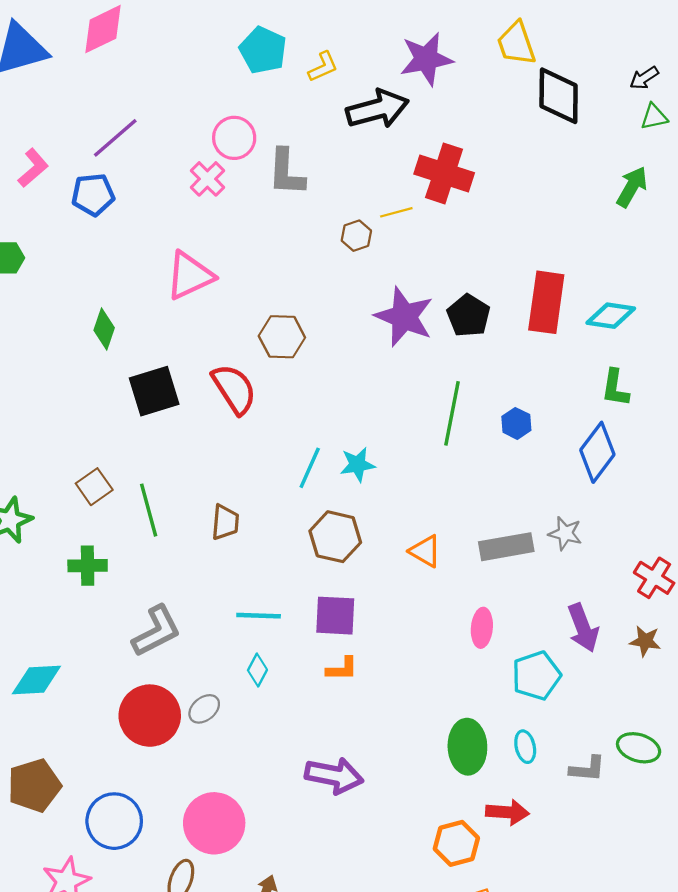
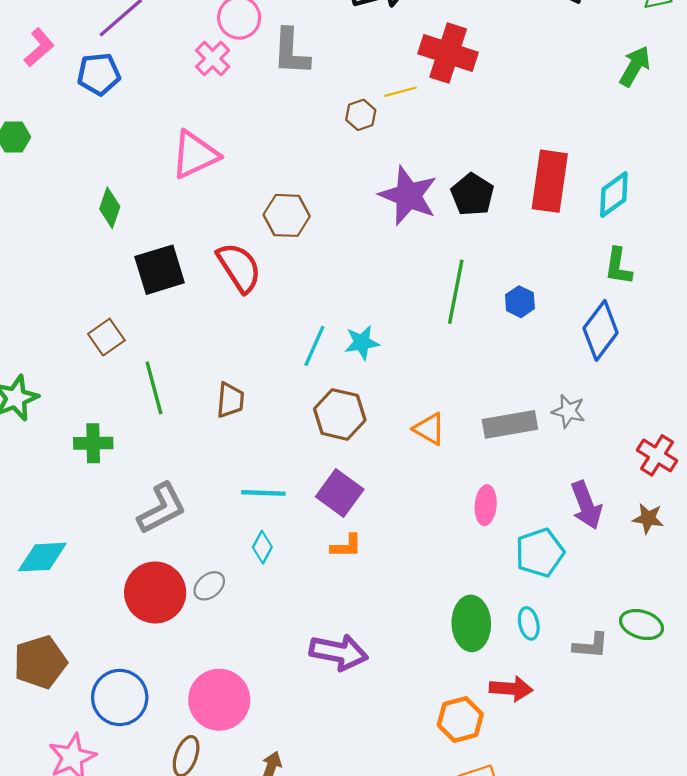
cyan diamond: (611, 316) -> (614, 194), turned -45
brown square: (94, 487) -> (106, 337), moved
purple square: (335, 616) -> (340, 493), turned 33

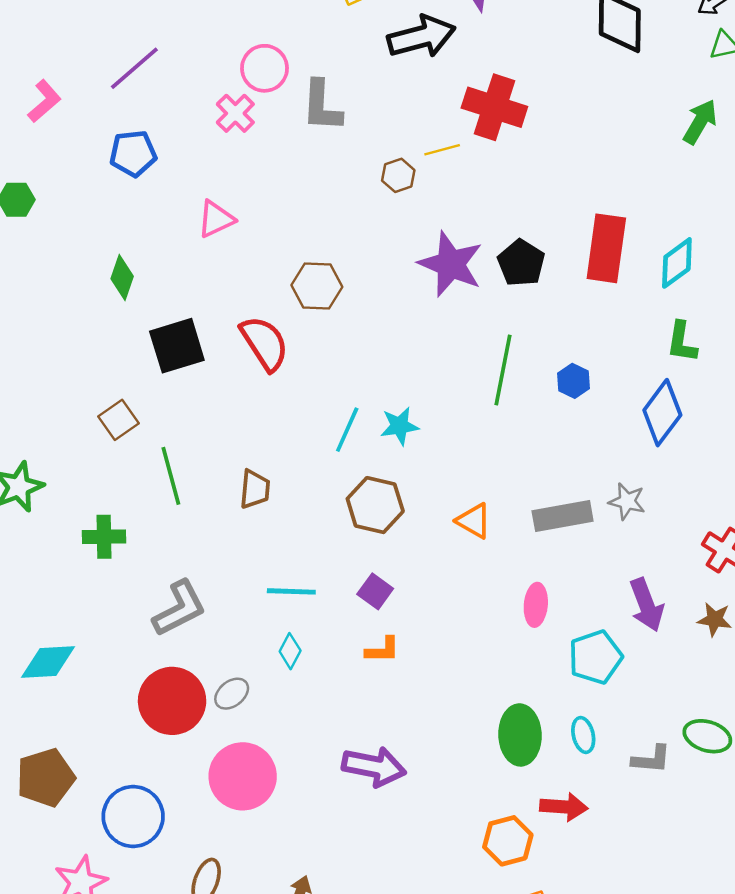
blue pentagon: (99, 74) -> (133, 153), moved
pink triangle: (195, 155) -> (216, 219), size x0.7
purple square: (340, 493) -> (375, 591), size x0.7
pink circle: (219, 700) -> (243, 776), moved

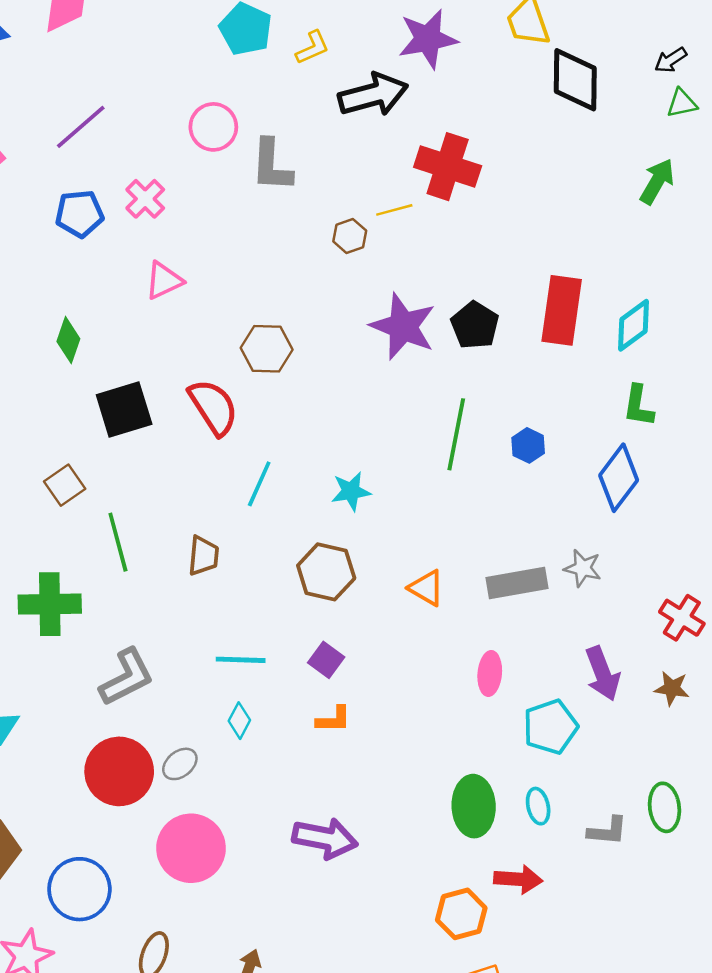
pink cross: (235, 113) -> (145, 199), moved
cyan line: (347, 430) -> (259, 484), moved
green cross: (104, 537) -> (50, 604), size x1.4
green ellipse: (707, 736) -> (664, 807), turned 66

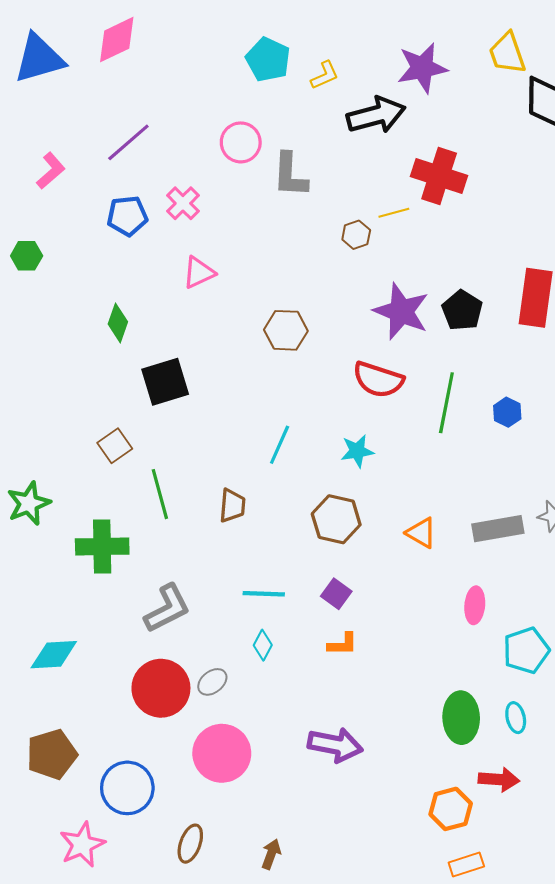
red semicircle: (213, 407) -> (378, 380), moved, turned 141

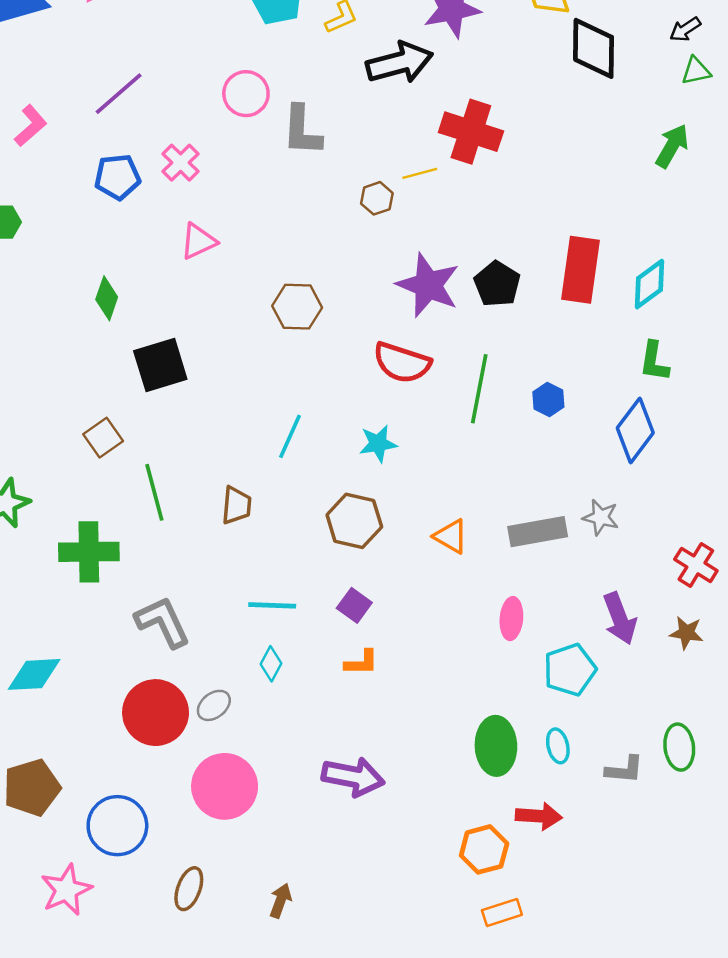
gray L-shape: (167, 608) -> (163, 622), turned -88

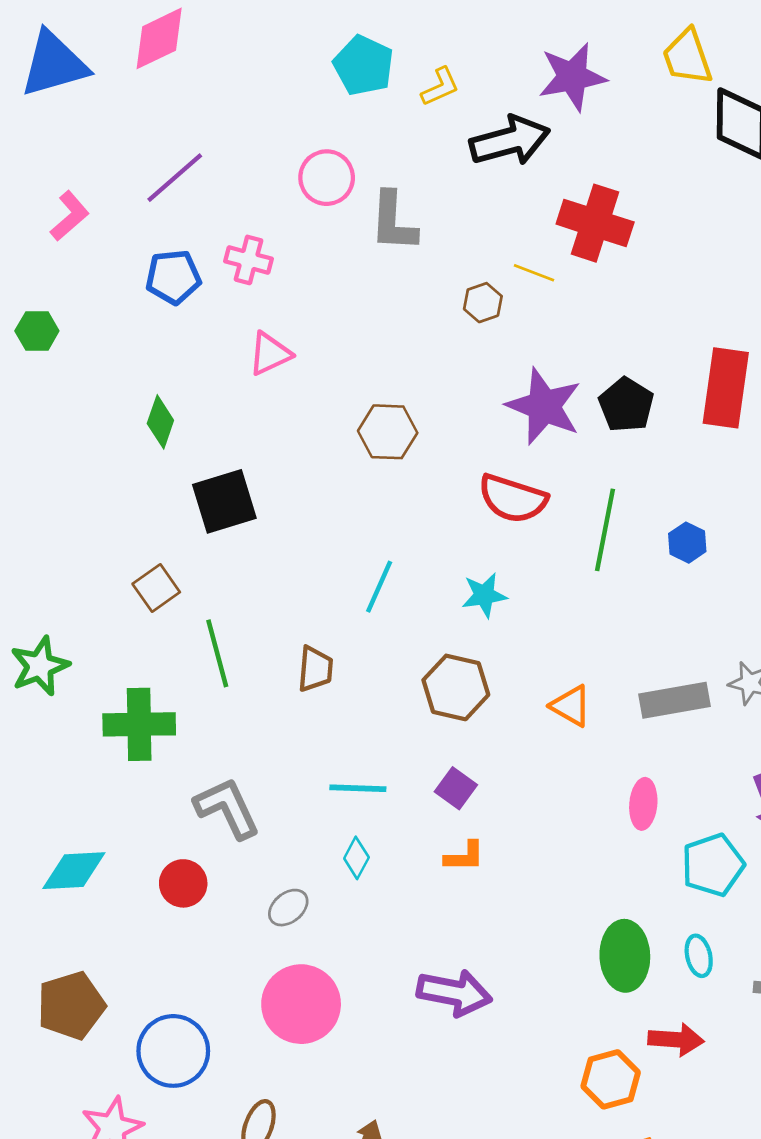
pink cross: (181, 163) -> (249, 260), turned -30
yellow line: (420, 173) -> (534, 273), turned 36
red circle: (156, 713) -> (183, 883), moved, size x0.6

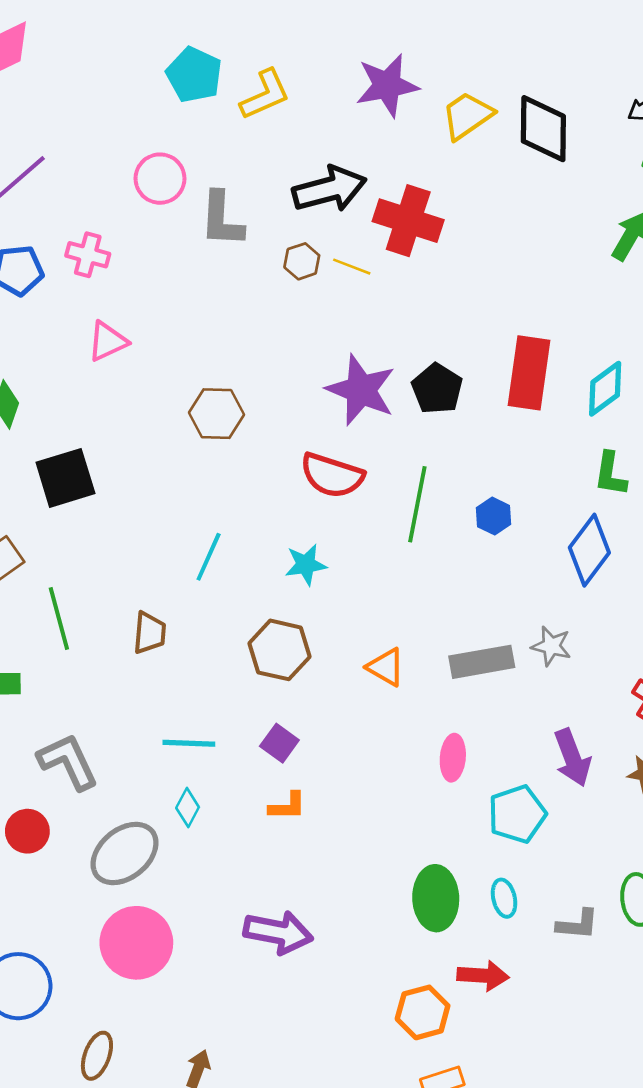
yellow trapezoid: (687, 57) -> (467, 116), moved, turned 74
yellow L-shape: (440, 87) -> (265, 95), size x1.4
black arrow: (510, 141) -> (329, 189), moved
brown hexagon: (483, 303) -> (302, 261), moved
gray ellipse: (288, 908) -> (125, 854), size x1.8

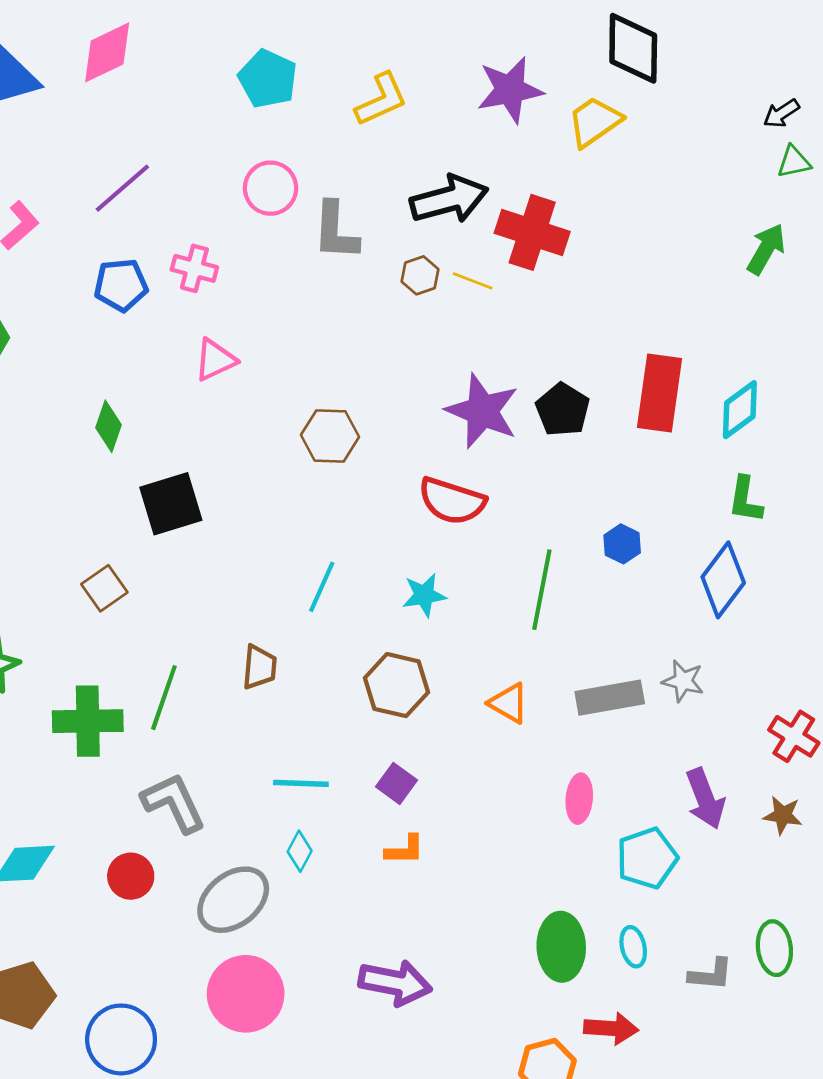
cyan pentagon: (194, 75) -> (268, 79), moved
black diamond: (543, 129) -> (633, 48), moved
green line: (417, 504) -> (542, 590), moved
green line: (59, 618) -> (164, 698), moved, turned 34

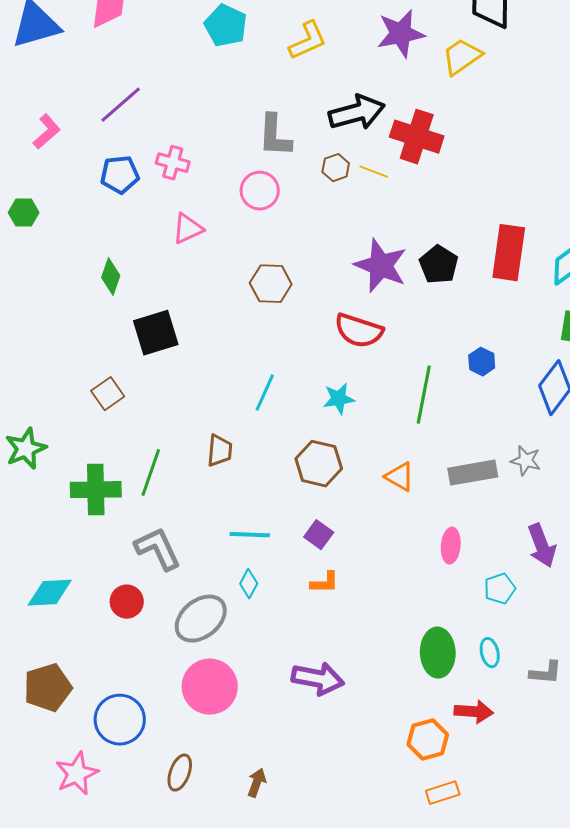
pink circle: (271, 188) -> (260, 191), moved
cyan pentagon: (647, 858) -> (500, 589), size x0.7

